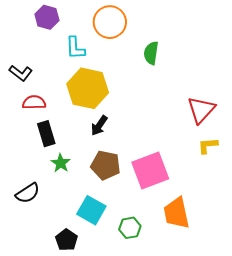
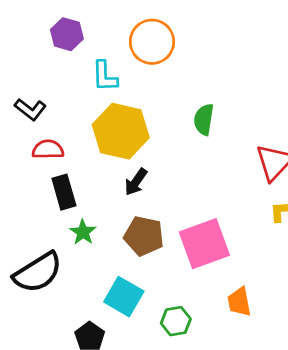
green semicircle: (151, 53) -> (204, 119), moved
black semicircle: (28, 193) -> (38, 272), size x1.5
orange trapezoid: (176, 213) -> (239, 302), size x0.7

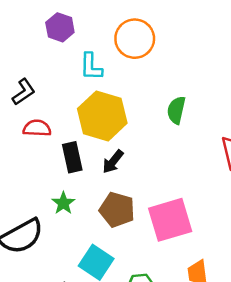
black L-shape: (30, 109) -> (24, 92), turned -76
black rectangle: (64, 192) -> (72, 157), moved

